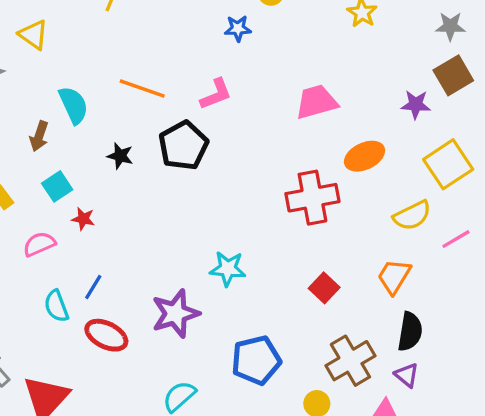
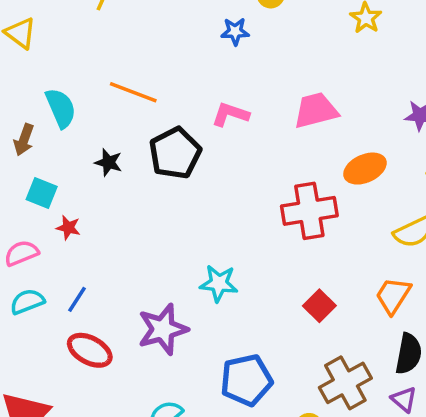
pink L-shape: (216, 94) -> (230, 114), moved, turned -141
cyan square: (57, 186) -> (42, 193), turned -36
cyan semicircle: (56, 306) -> (27, 301), moved, turned 88

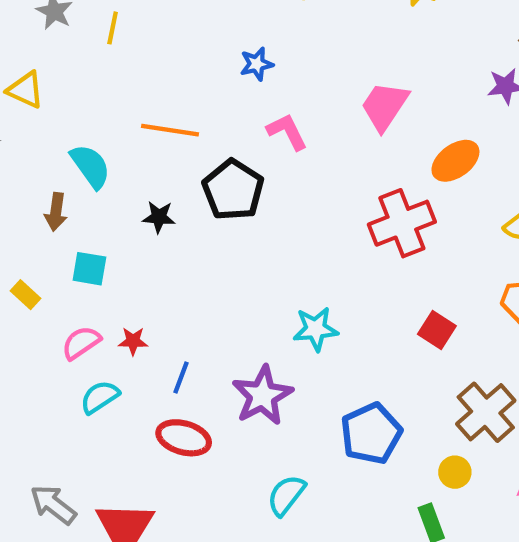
blue star: (235, 31) -> (257, 64), moved
pink trapezoid: (316, 110) -> (385, 106), turned -30
pink L-shape: (230, 114) -> (287, 132), turned 57
red star: (68, 228) -> (133, 341), moved
blue line: (77, 299) -> (181, 377), moved

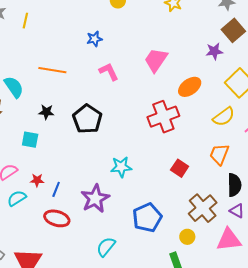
black pentagon: (233, 190) -> (87, 119), moved
cyan square: (89, 269) -> (30, 140), moved
red star: (133, 341) -> (37, 180), moved

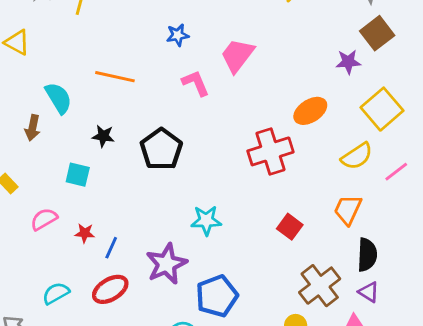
pink trapezoid: (156, 60) -> (237, 55), moved
cyan semicircle: (17, 198) -> (56, 293), moved
red ellipse: (57, 218) -> (110, 289), turned -50
blue pentagon: (147, 218) -> (217, 296), moved

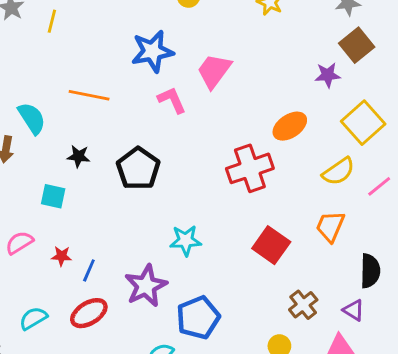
blue star: (178, 35) -> (152, 51), size x1.8
red square: (290, 227) -> (271, 245), size x1.4
black semicircle: (367, 255) -> (370, 271), moved
brown cross: (320, 286) -> (303, 305), size x0.7

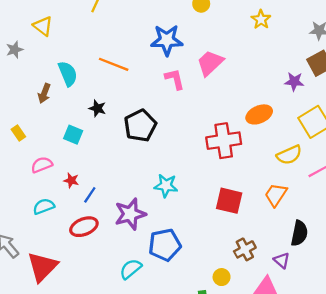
red square: (271, 245) -> (229, 201), turned -32
cyan semicircle: (33, 318) -> (44, 206), moved

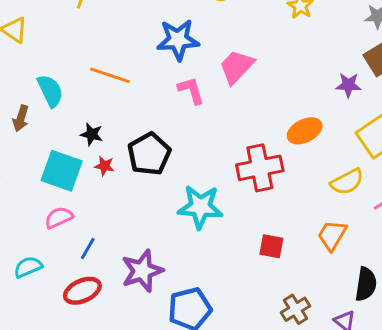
cyan square: (73, 135) -> (62, 171), size x1.6
pink semicircle: (42, 165) -> (59, 217), moved
red star: (71, 180) -> (104, 166), moved
cyan star: (166, 186) -> (200, 207), moved, size x1.4
red square: (229, 201) -> (271, 246), size x0.7

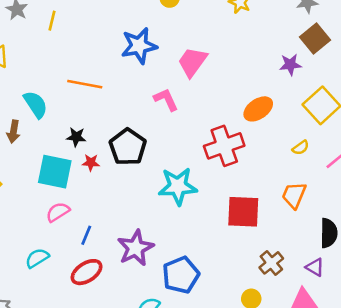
pink L-shape: (191, 90) -> (166, 100), moved
yellow semicircle: (347, 182) -> (301, 148), size x0.6
red square: (271, 246) -> (243, 212), size x1.6

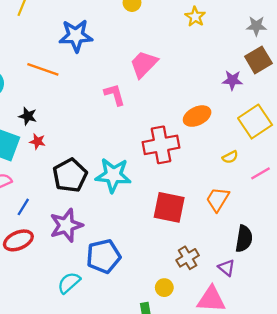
blue star: (139, 46) -> (76, 36), moved
black pentagon: (128, 147) -> (70, 175), moved

